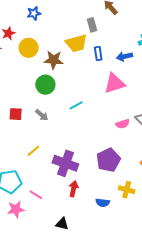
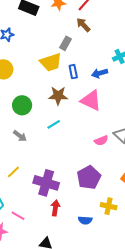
gray rectangle: (92, 25) -> (66, 43), turned 48
brown star: (54, 60) -> (58, 96), moved
pink triangle: (115, 83) -> (91, 101), turned 45

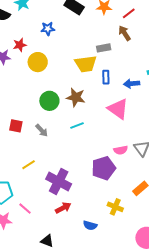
gray rectangle: (66, 43) -> (104, 48), turned 40
brown star: (58, 96) -> (76, 97), moved
purple pentagon: (89, 177) -> (104, 168), moved
yellow cross: (109, 206) -> (115, 207), moved
red arrow: (55, 208) -> (63, 208), turned 42

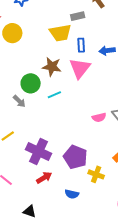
green circle: (49, 101) -> (31, 83), moved
pink triangle: (118, 109) -> (80, 68), moved, turned 35
purple pentagon: (104, 168) -> (75, 157), moved, turned -30

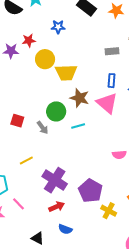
yellow trapezoid: (60, 33) -> (66, 73), moved
pink triangle: (80, 68) -> (107, 103), turned -35
blue semicircle: (72, 194) -> (65, 229), moved

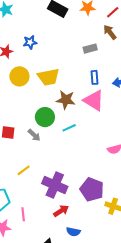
blue star: (58, 27) -> (30, 42), moved
yellow circle: (45, 59) -> (19, 76), moved
pink line: (19, 204) -> (23, 214), turned 48

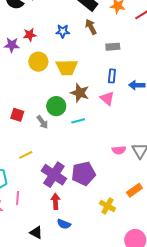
brown arrow: (110, 32) -> (91, 27), moved
blue star: (30, 42) -> (63, 31), moved
pink triangle: (94, 100) -> (107, 98), size x0.7
purple pentagon: (92, 190) -> (83, 174), moved, turned 30
red arrow: (61, 211) -> (56, 201), turned -70

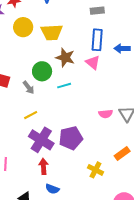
blue rectangle: (112, 76) -> (97, 40), size x1.5
yellow line: (26, 155) -> (31, 115), moved

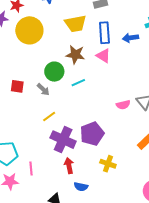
yellow circle: (23, 27) -> (29, 30), size x1.4
yellow trapezoid: (52, 32) -> (75, 24), moved
yellow cross: (95, 170) -> (108, 164), moved

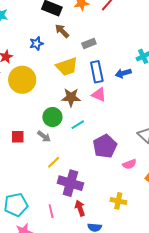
pink semicircle: (123, 105) -> (129, 164), moved
purple pentagon: (92, 134) -> (105, 146), moved
pink line: (31, 168) -> (51, 211), moved

